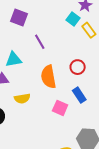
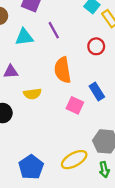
cyan triangle: (14, 59) -> (24, 37), moved
red circle: (78, 67) -> (96, 46), moved

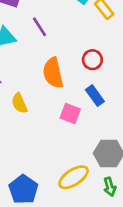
red circle: (96, 46) -> (92, 60), moved
yellow semicircle: (32, 94) -> (19, 103), turned 78

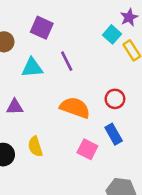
orange semicircle: (53, 73) -> (75, 108), turned 116
yellow semicircle: (19, 103) -> (35, 147), moved

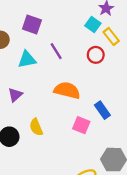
red circle: (115, 99) -> (96, 55), moved
purple triangle: (15, 107) -> (15, 95), turned -35

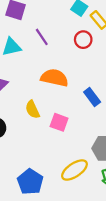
pink square: (81, 125) -> (59, 122), moved
yellow semicircle: (36, 127) -> (32, 110), moved

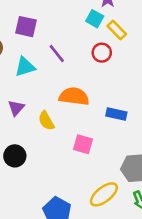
blue rectangle: (92, 97) -> (116, 114), turned -36
yellow semicircle: (32, 110) -> (46, 121), moved

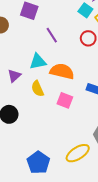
cyan triangle: (25, 67) -> (38, 62), moved
pink square: (83, 144) -> (65, 100), moved

